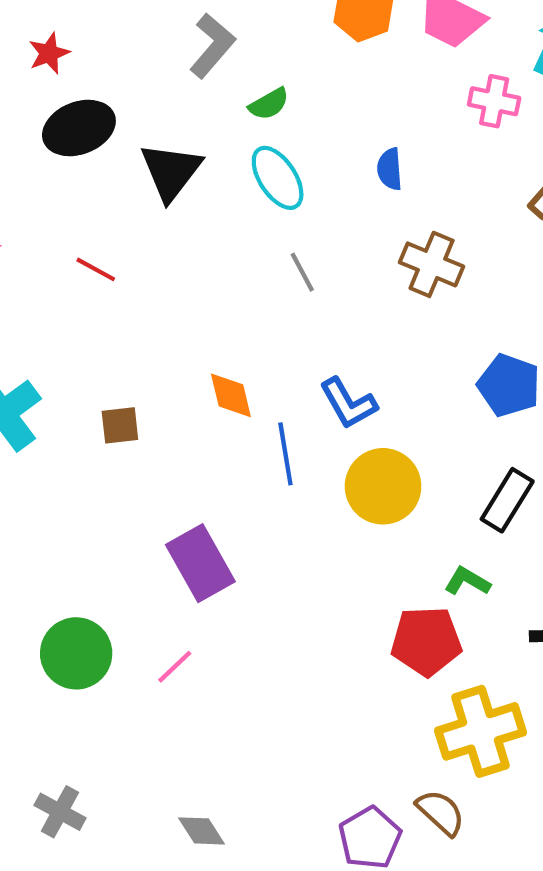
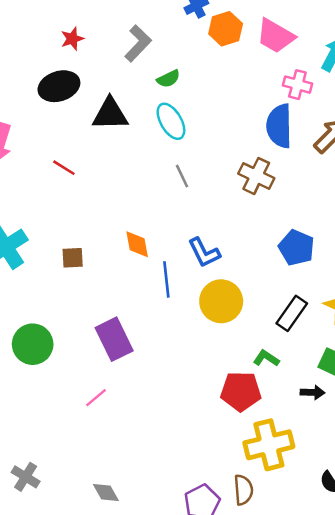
red star: (49, 53) -> (72, 39), moved
blue semicircle: (390, 169) -> (279, 126), moved, size x1.8
black triangle: (171, 171) -> (110, 114), turned 48
green circle: (76, 653) -> (33, 344), moved
brown semicircle: (441, 812) -> (243, 490), turned 40

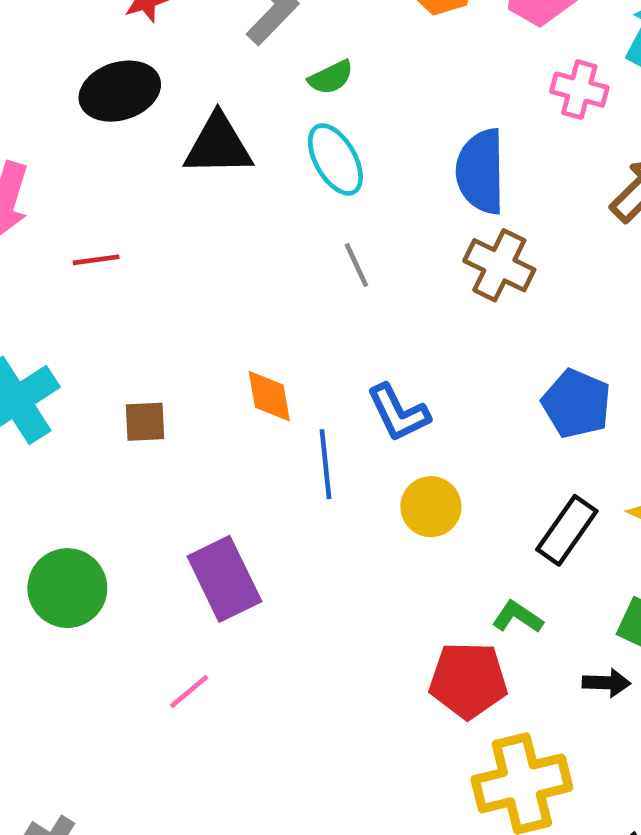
blue semicircle: (279, 126) -> (481, 171), moved
red line: (64, 168) -> (96, 260), moved, turned -40
yellow circle: (221, 301) -> (431, 507), size x0.7

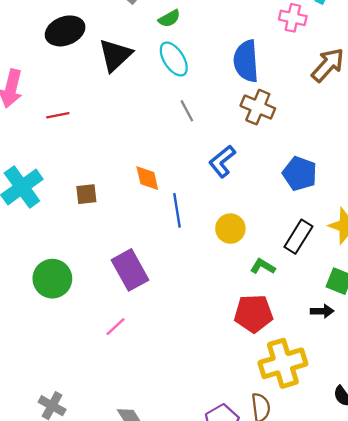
black triangle: (218, 145) -> (115, 55), turned -39
blue L-shape: (398, 413) -> (222, 161), moved, turned 80
green L-shape: (517, 617) -> (263, 266), moved

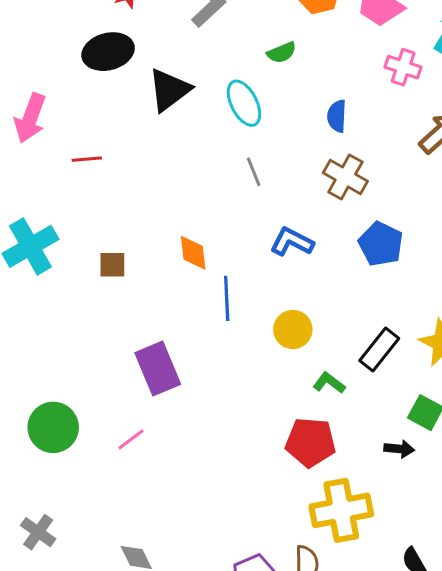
green semicircle: (169, 18) -> (282, 53), moved
blue semicircle: (246, 61) -> (337, 116), size x0.6
blue L-shape: (222, 161) -> (292, 242), turned 60
blue pentagon: (300, 174) -> (381, 244), moved
green circle: (52, 279) -> (53, 427), moved

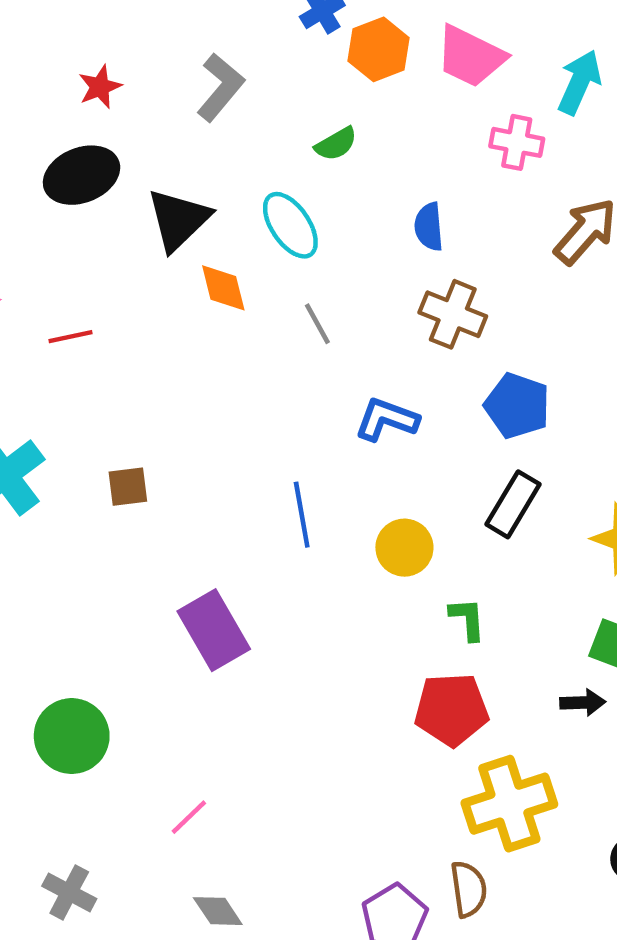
orange diamond: (193, 253) -> (223, 288), moved
black rectangle: (379, 350) -> (513, 504), moved
green L-shape: (329, 383) -> (467, 619), turned 56
pink line: (131, 439) -> (189, 817), moved

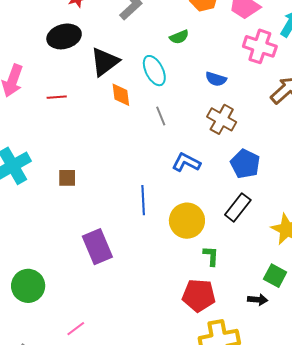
pink cross: (517, 142) -> (260, 46), size x1.4
blue semicircle: (429, 227) -> (216, 79), turned -75
red line: (70, 337) -> (57, 97), moved
yellow circle: (404, 548) -> (187, 221), size x1.4

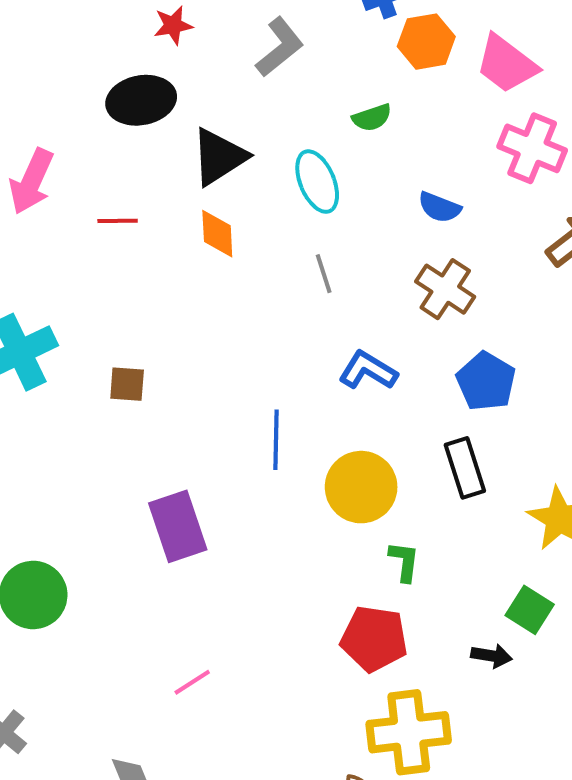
orange diamond: (121, 95) -> (217, 234), moved
black rectangle: (238, 207) -> (465, 468), turned -60
pink line: (76, 329) -> (192, 682), moved

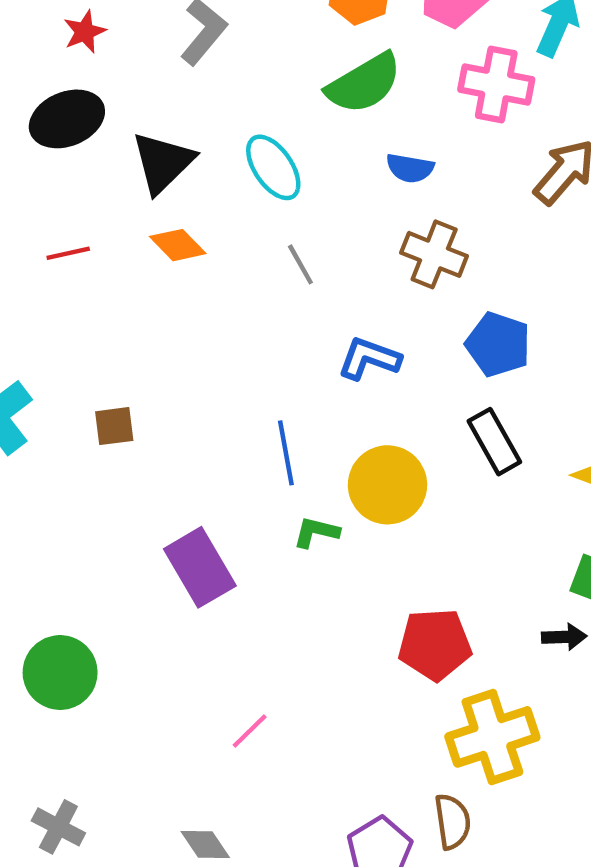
green semicircle: (372, 118) -> (364, 83), moved, size x1.8
orange diamond: (217, 234) -> (178, 245), turned -30
green L-shape: (404, 561) -> (316, 532), moved, turned -72

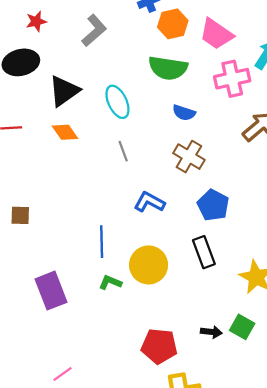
green semicircle: (364, 83) -> (168, 68), turned 30
pink cross: (496, 84) -> (232, 79), turned -32
black arrow: (564, 637) -> (211, 332), moved

